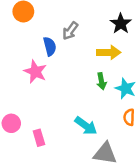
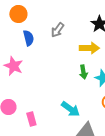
blue semicircle: (50, 46) -> (28, 38), moved
pink star: (35, 72) -> (13, 66), moved

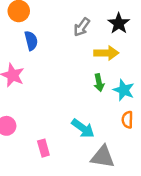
gray arrow: (57, 30) -> (82, 27), moved
pink rectangle: (31, 119) -> (43, 148), moved

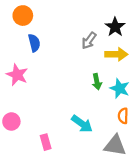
gray arrow: (82, 27) -> (89, 41), moved
yellow arrow: (106, 53) -> (116, 54), moved
gray triangle: (103, 157) -> (115, 145), moved

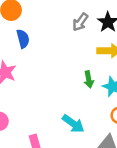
gray arrow: (89, 41) -> (80, 22), moved

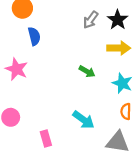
green arrow: (89, 79) -> (87, 72), moved, turned -49

